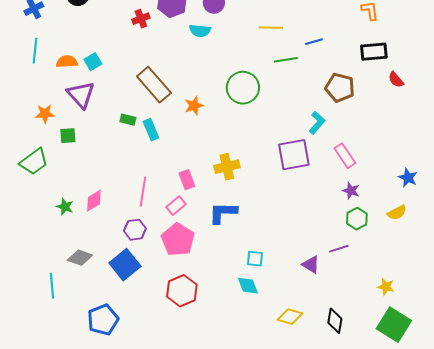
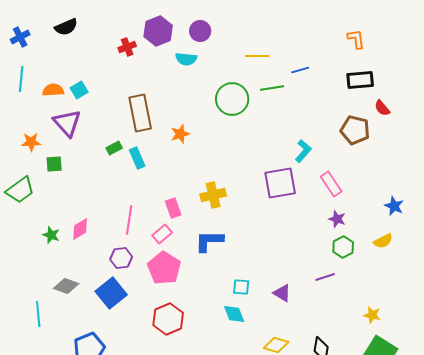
brown rectangle: (154, 85) -> (140, 113), turned 30
green circle: (243, 88) -> (232, 99), moved
brown pentagon: (340, 88) -> (355, 130), moved
green rectangle: (128, 120) -> (114, 148), turned -42
purple triangle: (311, 265) -> (282, 293), moved

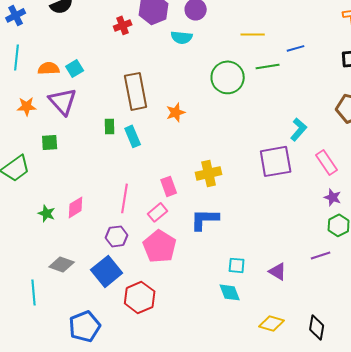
orange star: (31, 142) -> (27, 106), moved
green rectangle: (114, 148) -> (110, 126), turned -63
red hexagon: (168, 319) -> (140, 297), moved

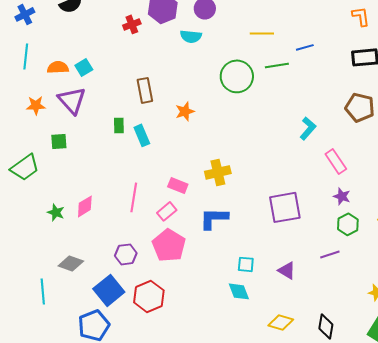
brown rectangle: (136, 91) -> (145, 90), size x0.7
purple square: (276, 161) -> (285, 207), moved
pink rectangle: (169, 186) -> (178, 185), turned -48
purple hexagon: (117, 236) -> (126, 254), moved
blue square: (107, 271) -> (109, 290), moved

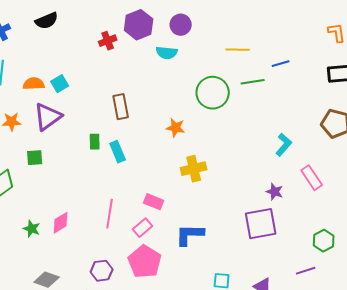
purple triangle: (72, 100) -> (48, 117), turned 36
orange star: (185, 111) -> (176, 128), moved, turned 30
yellow cross: (218, 172) -> (194, 169), moved
purple star: (342, 196) -> (275, 192), moved

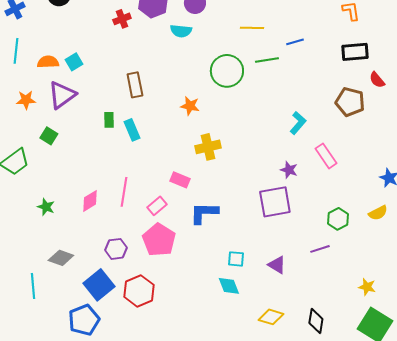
green square: (35, 158) -> (49, 136), turned 36
pink rectangle: (154, 202) -> (180, 180), moved
pink diamond: (61, 223) -> (90, 201), moved

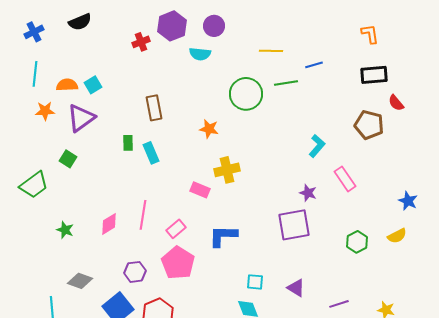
orange star: (26, 100) -> (45, 111), moved
pink rectangle: (180, 180) -> (200, 190), moved
purple line: (320, 249) -> (339, 304), moved

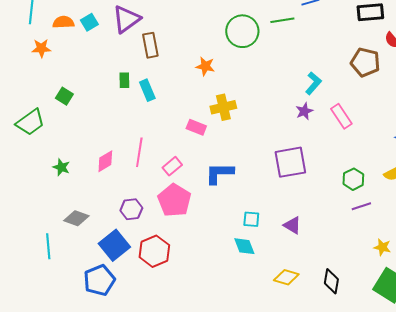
purple triangle: (81, 118) -> (126, 19), moved
purple star: (308, 193) -> (304, 111), moved, turned 30
purple line: (339, 304) -> (361, 206), moved

